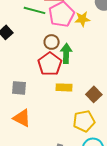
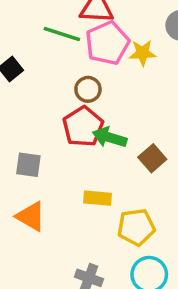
green arrow: (66, 53) -> (110, 137), moved, turned -78
yellow rectangle: (64, 87) -> (97, 198), moved
brown square: (94, 94) -> (152, 158), moved

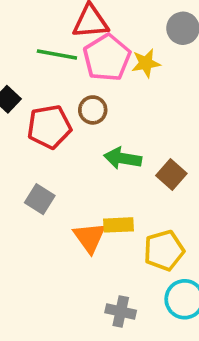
red pentagon: (83, 127) -> (49, 127), moved, turned 30
gray square: (28, 165) -> (40, 199), turned 32
orange triangle: (31, 216) -> (90, 237), moved, turned 32

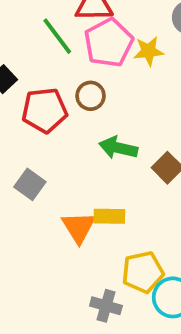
green line: (57, 54) -> (57, 36), turned 39
yellow pentagon: (164, 250) -> (143, 272), moved

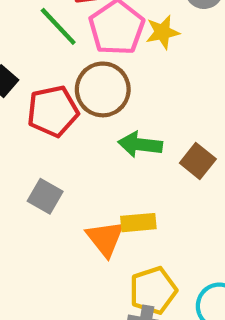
brown circle: (91, 96) -> (103, 89), size x1.6
yellow pentagon: (143, 272) -> (153, 290), moved

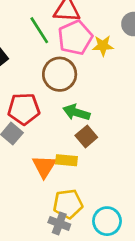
red pentagon: (53, 111) -> (24, 109), moved
brown square: (198, 161) -> (86, 136), moved

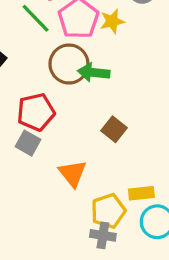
green arrow: (76, 112) -> (94, 73), moved
yellow rectangle: (66, 160) -> (141, 193), moved

